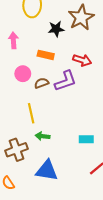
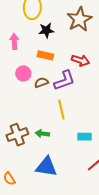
black star: (56, 29) -> (46, 30), moved
yellow line: (31, 113) -> (61, 110), moved
brown cross: (17, 150) -> (17, 135), moved

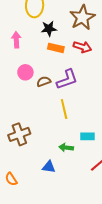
orange rectangle: (45, 55) -> (56, 48), moved
red arrow: (80, 60) -> (82, 47), moved
green arrow: (42, 134) -> (66, 148), moved
blue triangle: (46, 167) -> (49, 167), size x0.6

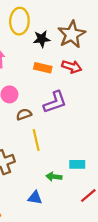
black star: (49, 29) -> (42, 39), moved
brown semicircle: (44, 81) -> (24, 114), moved
yellow line: (64, 109) -> (36, 140), moved

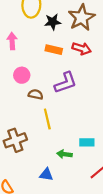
brown semicircle: (24, 114) -> (36, 94), turned 32

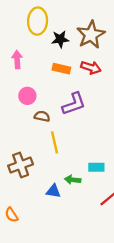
blue triangle: (46, 174) -> (53, 191), moved

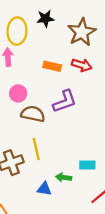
yellow ellipse: (38, 21) -> (17, 31), moved
black star: (60, 39) -> (45, 19), moved
brown semicircle: (42, 116) -> (33, 114), size x1.5
yellow line: (55, 142) -> (36, 149), moved

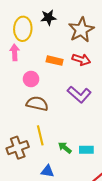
pink circle: (18, 93) -> (31, 79), moved
purple L-shape: (65, 101) -> (79, 94), moved, turned 60
green arrow: (64, 177) -> (65, 148), moved, turned 32

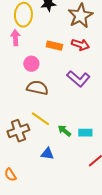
yellow line: (40, 135) -> (40, 119), turned -42

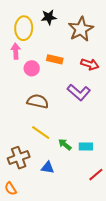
red arrow: (80, 45) -> (90, 64), moved
pink circle: (31, 64) -> (32, 68), moved
brown cross: (18, 131) -> (19, 158), moved

